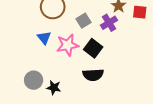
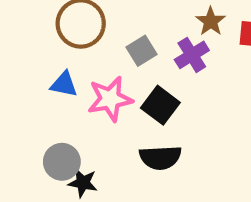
blue triangle: (44, 38) -> (64, 84), turned -40
gray circle: (34, 80) -> (62, 162), moved

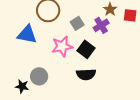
blue triangle: (64, 84) -> (27, 34), moved, size x1.5
black star: (83, 183) -> (22, 86), moved

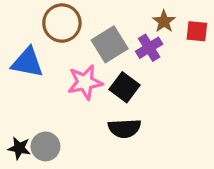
gray square: (77, 23) -> (110, 44), size x1.5
gray circle: (39, 76) -> (45, 146), moved

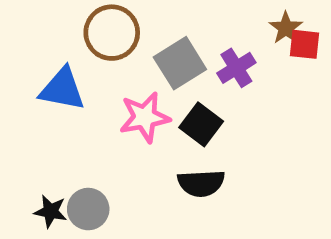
brown star: (164, 21) -> (286, 28), moved

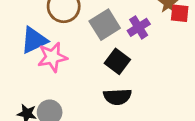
blue triangle: (62, 89) -> (34, 40), turned -36
pink star: (145, 117) -> (52, 57), moved

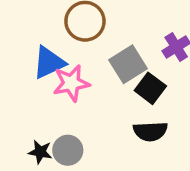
gray square: (105, 25) -> (128, 64), moved

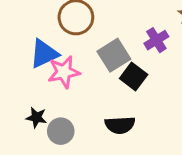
black semicircle: (150, 131) -> (120, 125), moved
black star: (40, 152) -> (36, 117), moved

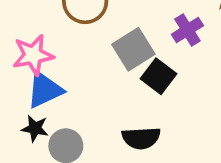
blue triangle: (44, 54) -> (45, 90), moved
pink star: (64, 72) -> (33, 55), moved

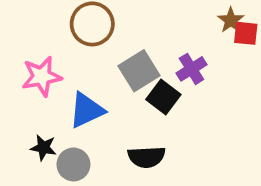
purple cross: (187, 30) -> (191, 69), moved
blue triangle: (45, 90) -> (87, 110), moved

